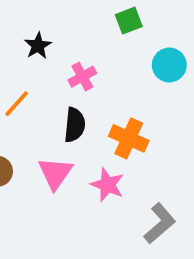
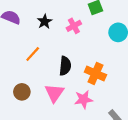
pink cross: (82, 77) -> (74, 26), moved
pink star: (107, 185) -> (84, 99), turned -30

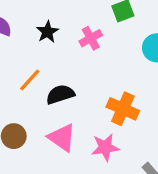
black semicircle: (65, 66) -> (60, 94), moved, turned -114
pink triangle: (54, 93) -> (62, 138), turned -30

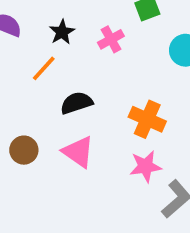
orange line: (30, 80) -> (44, 68), moved
pink star: (105, 147) -> (145, 166), moved

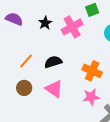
pink cross: (111, 39) -> (72, 27), size x1.5
orange line: (44, 68) -> (26, 61), moved

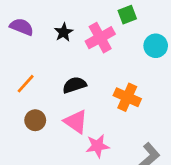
orange line: (26, 61) -> (26, 84), moved
pink star: (91, 97) -> (97, 146), moved

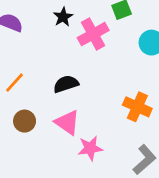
black star: (64, 32) -> (63, 17), moved
orange cross: (127, 97) -> (137, 107), moved

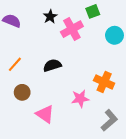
pink triangle: (67, 123) -> (45, 114), moved
pink star: (90, 148) -> (80, 99), moved

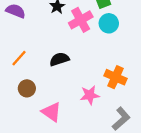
cyan circle: (114, 35) -> (109, 23), moved

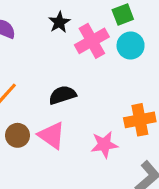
orange cross: (116, 77) -> (140, 120), turned -35
pink triangle: (52, 112) -> (52, 135), moved

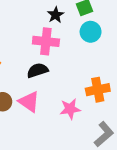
black star: (59, 22) -> (56, 15), moved
pink cross: (92, 41) -> (46, 41), moved, turned 35

